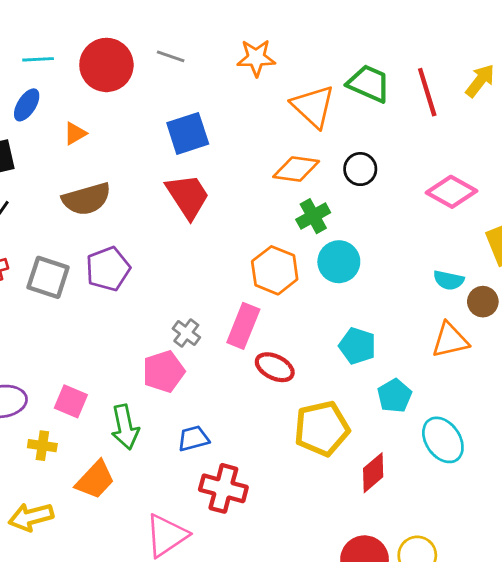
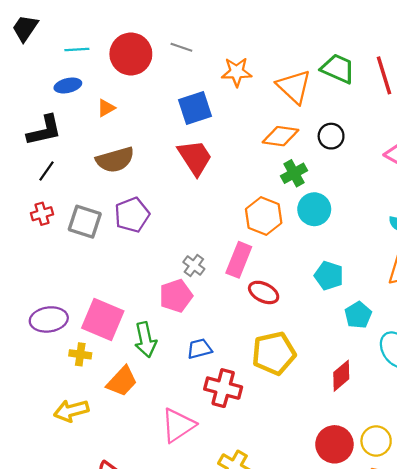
orange star: (256, 58) -> (237, 72), moved
blue ellipse: (27, 105) -> (68, 85), turned 45
pink square: (71, 401) -> (103, 319), size x1.6
yellow pentagon: (322, 429) -> (274, 353), moved

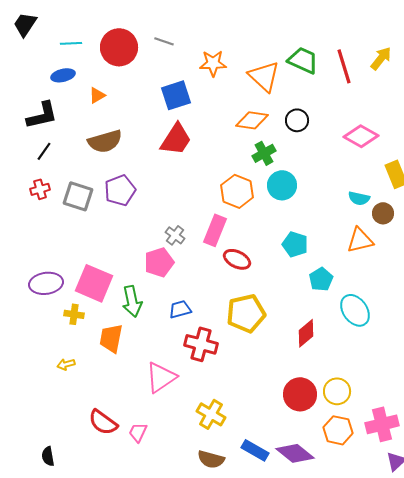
red trapezoid: (195, 157) -> (176, 139), turned 66
orange trapezoid: (122, 381) -> (111, 338), turned 148
yellow arrow: (71, 411) -> (66, 364), size x0.6

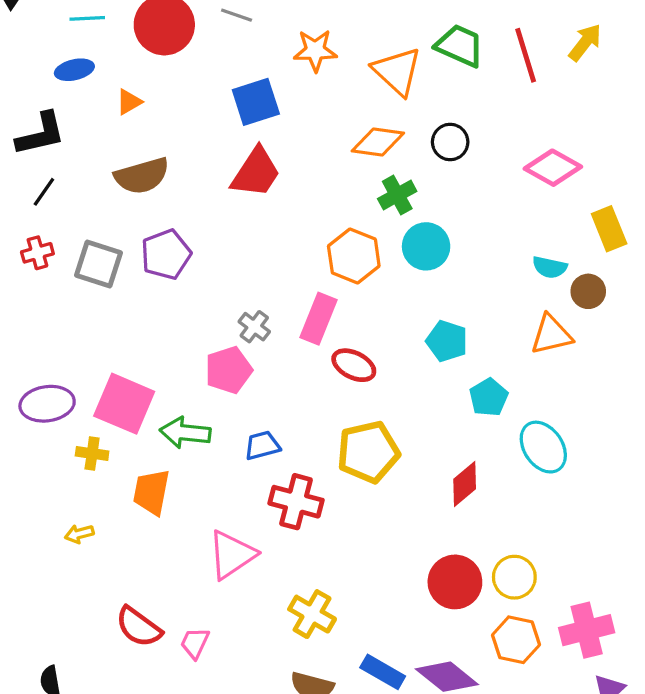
green arrow: (132, 301) -> (185, 433), turned 108

